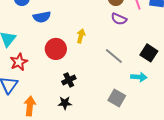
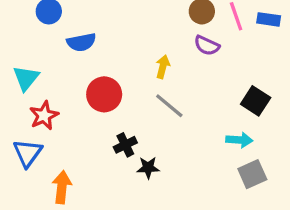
yellow arrow: (81, 36) -> (163, 67), moved
gray line: (114, 56) -> (169, 106), moved
gray square: (117, 98) -> (252, 174), moved, turned 36
black star: (65, 103) -> (148, 168), moved

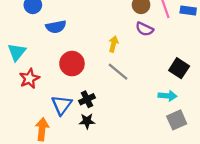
blue triangle: (28, 153) -> (62, 105), moved
black star: (148, 168) -> (87, 121), moved

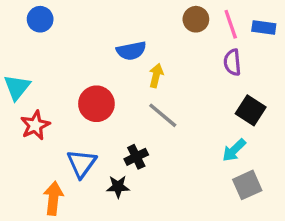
blue semicircle: (56, 27) -> (131, 51), moved
purple semicircle: (145, 29) -> (232, 62), moved, turned 60
cyan arrow: (168, 96) -> (234, 150), turned 132
black cross: (87, 99) -> (136, 157), moved

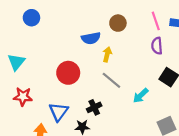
brown circle: (196, 19) -> (118, 23), moved
red star: (35, 125) -> (23, 97), moved, turned 30
cyan arrow: (234, 150) -> (141, 95), moved

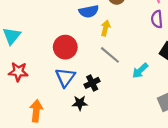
blue triangle: (59, 112) -> (65, 77), moved

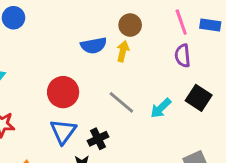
yellow arrow: (105, 28) -> (123, 51), moved
cyan arrow: (140, 71) -> (161, 108), moved

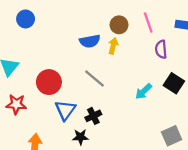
pink line: (181, 22) -> (148, 22), moved
red circle: (63, 92) -> (49, 82), moved
gray line: (121, 102) -> (94, 79), moved

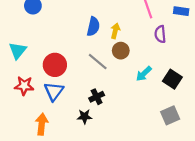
brown circle: (119, 25) -> (121, 51), moved
blue semicircle: (90, 41) -> (93, 26), turned -66
black square: (174, 83) -> (172, 79), moved
blue triangle: (65, 110) -> (54, 91), moved

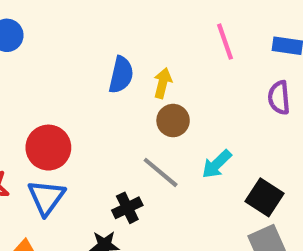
purple semicircle: (160, 34) -> (279, 98), moved
gray line: (98, 62) -> (161, 172), moved
black square: (172, 79) -> (264, 197), moved

